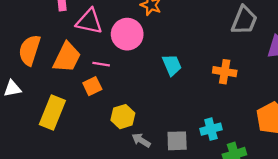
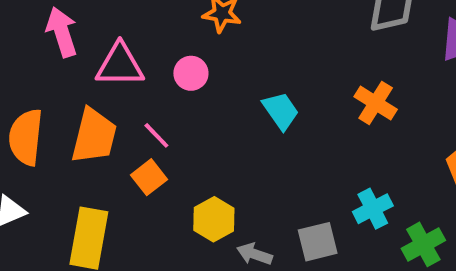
pink circle: (127, 34) -> (191, 73), size x0.6
pink line: (101, 64) -> (156, 135), turned 49
orange cross: (225, 72) -> (376, 103), turned 35

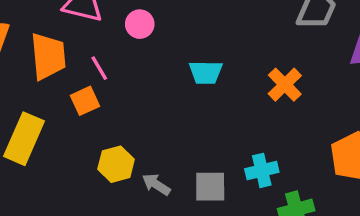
cyan trapezoid: (281, 111) -> (206, 72), turned 112
orange trapezoid: (94, 136) -> (48, 56), turned -33
yellow hexagon: (214, 219) -> (116, 164), moved

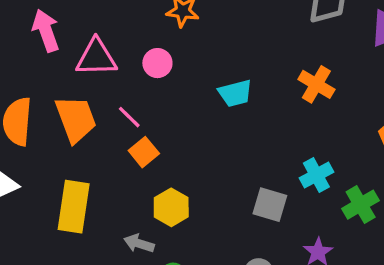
orange square: (85, 101) -> (144, 152), moved
gray arrow: (156, 184) -> (139, 243), moved
gray square: (210, 187) -> (270, 205), turned 32

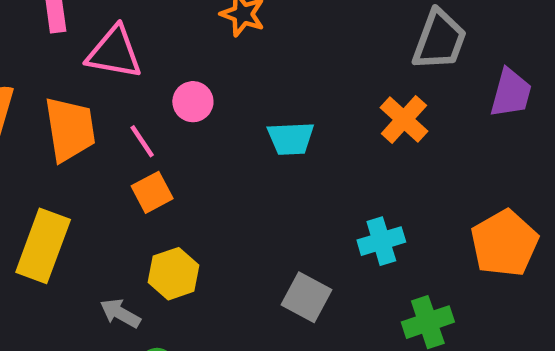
pink circle: (157, 63) -> (193, 102), moved
orange cross: (316, 84) -> (404, 119), moved
cyan cross: (316, 175) -> (381, 241), moved

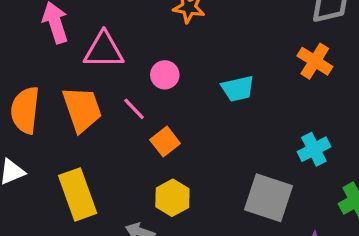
orange square: (152, 192) -> (165, 142), moved
yellow rectangle: (43, 246) -> (78, 194), turned -30
gray square: (306, 297) -> (268, 198), size x1.4

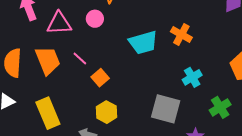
orange cross: (315, 61) -> (181, 35), moved
pink circle: (165, 75) -> (95, 19), moved
cyan trapezoid: (238, 89) -> (143, 43), size x1.4

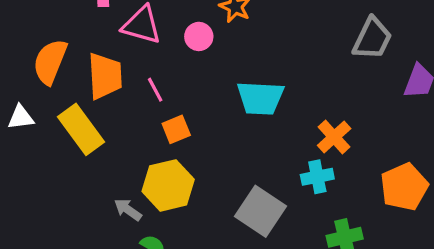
orange cross: (181, 35) -> (334, 137), moved
yellow hexagon: (106, 112) -> (168, 185), size x1.4
yellow rectangle: (48, 113) -> (81, 129), moved, turned -32

